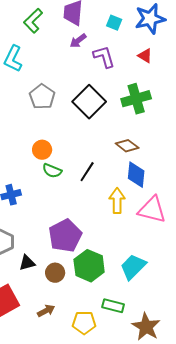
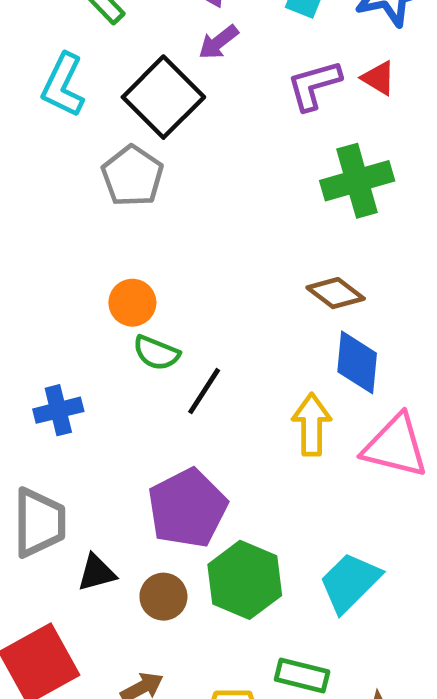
purple L-shape: (104, 57) -> (314, 85), moved, turned -90
black square: (89, 102) -> (163, 97), moved
black line: (87, 172) -> (204, 391), moved

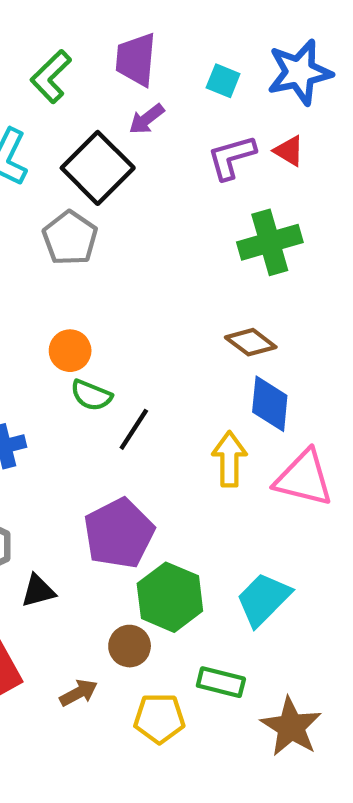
brown circle: (163, 597) -> (130, 646), moved

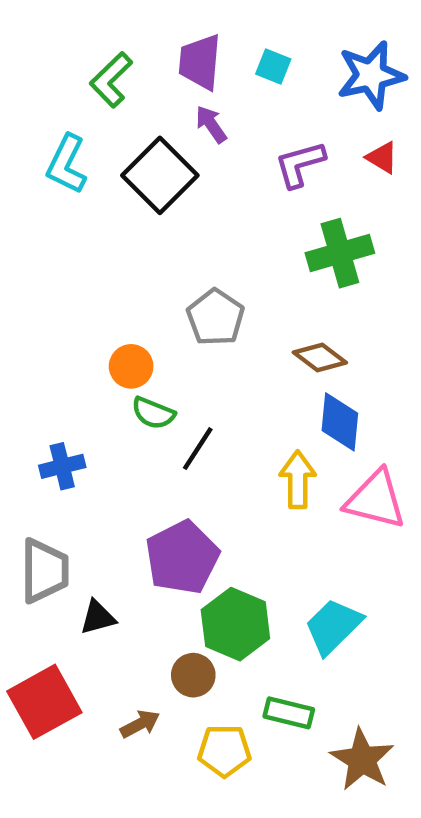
cyan square: (223, 81) -> (273, 66), moved
purple arrow: (147, 119) -> (211, 124), turned 93
red triangle: (289, 151) -> (382, 158), moved
gray pentagon: (70, 238) -> (215, 317), moved

